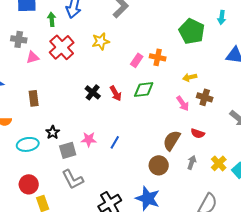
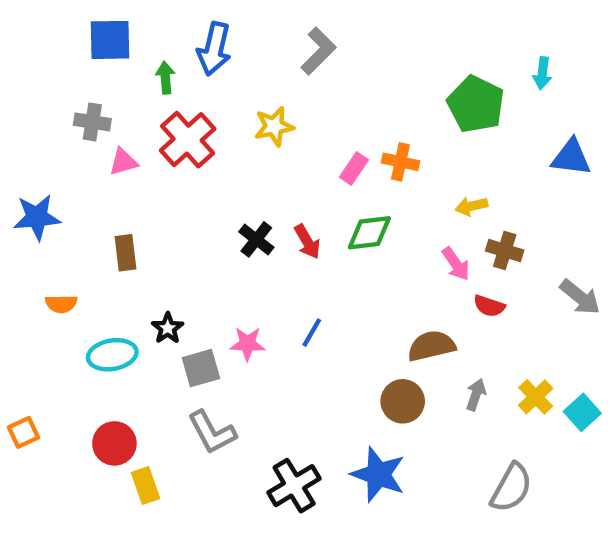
red semicircle: (198, 133) -> (489, 306), moved
brown semicircle: (172, 140) -> (431, 346), turned 45
blue line: (115, 142) -> (312, 333), moved

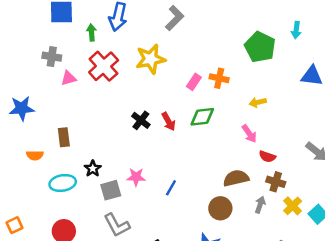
yellow star: (274, 126) -> (151, 59), size x1.4
brown cross: (505, 251) -> (276, 182), moved
brown rectangle: (126, 253) -> (64, 137), moved
blue line: (312, 333) -> (171, 188), moved

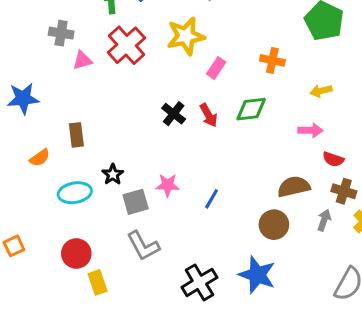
pink rectangle: (194, 82) -> (216, 68), moved
pink arrow: (249, 134) -> (310, 130), turned -54
orange semicircle: (35, 155) -> (40, 158), turned -35

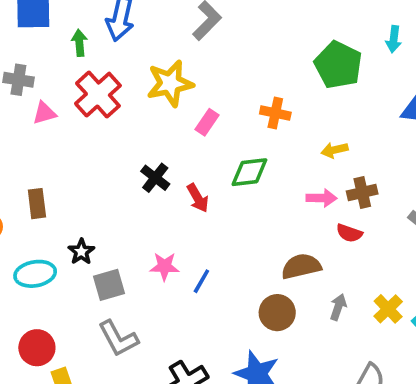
red arrow: (209, 115) -> (198, 198), moved
pink star: (168, 185) -> (164, 266), moved
brown cross: (344, 191) -> (362, 192), moved, turned -30

